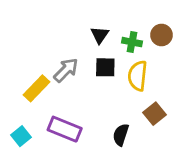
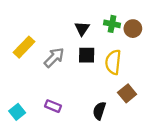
green cross: (132, 42) -> (112, 24), moved
yellow rectangle: (37, 88) -> (24, 47), moved
purple rectangle: (65, 129) -> (53, 106), size x0.6

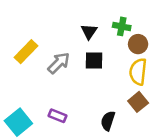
brown circle: (133, 29) -> (138, 44), moved
yellow semicircle: (113, 62) -> (138, 72), moved
cyan square: (17, 112) -> (18, 122), size x1.5

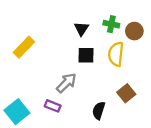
brown circle: (138, 44) -> (134, 31), moved
gray arrow: (59, 63) -> (66, 83), moved
yellow semicircle: (138, 72) -> (116, 54), moved

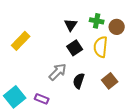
black square: (86, 55) -> (75, 48), turned -35
purple rectangle: (53, 106) -> (42, 99), moved
black semicircle: (99, 110) -> (79, 81), moved

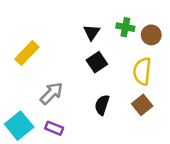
yellow semicircle: (101, 47) -> (142, 71), moved
gray arrow: (58, 72) -> (51, 93), moved

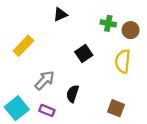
black triangle: (92, 32) -> (60, 14), moved, turned 32
black semicircle: (102, 105) -> (73, 94), moved
brown square: (142, 105) -> (116, 108), moved, turned -30

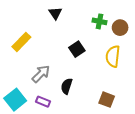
black triangle: (60, 14) -> (55, 13), turned -40

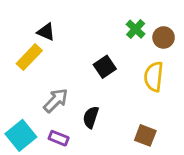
black triangle: (55, 13) -> (46, 32), moved, turned -32
green cross: (99, 21) -> (136, 29), turned 32

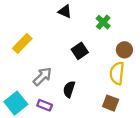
black triangle: (46, 32) -> (65, 11), moved
brown circle: (164, 37) -> (124, 50), moved
yellow semicircle: (154, 77) -> (117, 73), moved

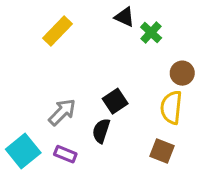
black triangle: (65, 11) -> (125, 17), moved
yellow rectangle: (22, 43) -> (57, 31), moved
black square: (80, 51) -> (115, 101), moved

